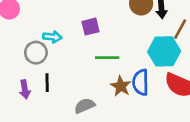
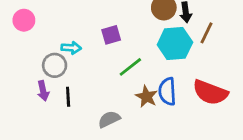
cyan hexagon: (164, 51) -> (175, 43), moved
green line: (107, 58) -> (130, 67), turned -35
purple arrow: (25, 89) -> (43, 91), moved

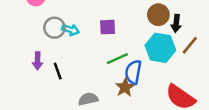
gray circle: (55, 65) -> (54, 28), moved
blue semicircle: (167, 91) -> (133, 72), moved
black line: (68, 97) -> (58, 71), turned -30

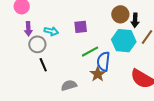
gray circle: (54, 28) -> (37, 44), moved
purple arrow: (38, 61) -> (28, 29), moved

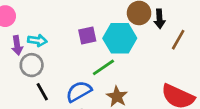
cyan arrow: (51, 31) -> (37, 40), moved
cyan hexagon: (124, 41) -> (120, 38), moved
blue semicircle: (103, 61) -> (79, 91), moved, turned 60

